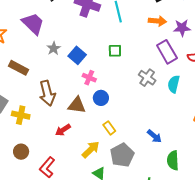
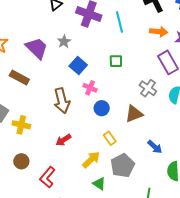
purple trapezoid: (33, 24) -> (37, 48), moved
gray star: (54, 48) -> (64, 42), moved
brown arrow: (47, 93) -> (62, 101), moved
brown triangle: (77, 105) -> (134, 114), moved, turned -30

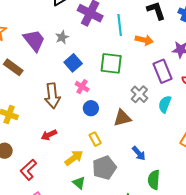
orange arrow: (159, 32) -> (144, 40), moved
green square: (116, 61) -> (111, 63), size x1.6

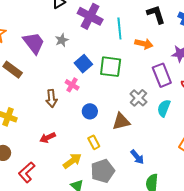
blue square: (73, 63) -> (83, 64), moved
pink cross: (82, 87) -> (72, 85), moved
brown arrow: (52, 96) -> (51, 98), size x0.7

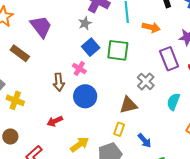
gray star: (62, 40) -> (85, 23), moved
cyan semicircle: (164, 108) -> (173, 102), moved
blue circle: (90, 111) -> (85, 96), moved, size x1.5
yellow rectangle: (94, 142) -> (119, 129), moved, turned 48

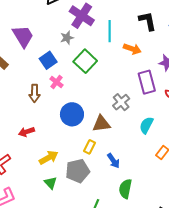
blue square: (91, 47) -> (48, 60), moved
green square: (118, 50) -> (85, 61), moved, turned 30
blue circle: (85, 96) -> (72, 114), moved

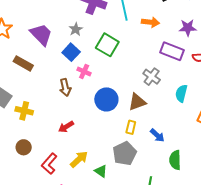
gray star: (67, 38) -> (76, 29), moved
purple rectangle: (147, 82) -> (172, 51), turned -40
yellow arrow: (49, 158) -> (79, 159), moved

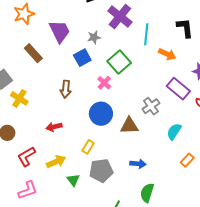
pink cross: (84, 72) -> (104, 83), moved
yellow rectangle: (131, 127) -> (88, 147), moved
blue arrow: (157, 135) -> (138, 164), turned -56

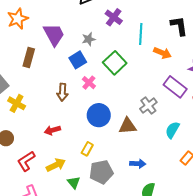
purple cross: (120, 16) -> (114, 17), size x0.7
brown rectangle: (33, 53) -> (29, 58), turned 60
pink cross: (104, 83) -> (89, 83), moved

